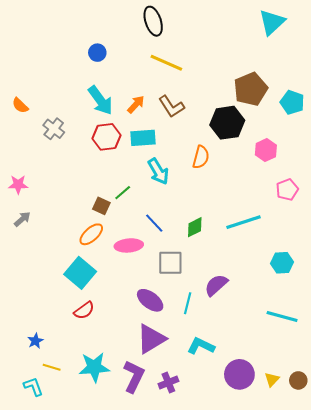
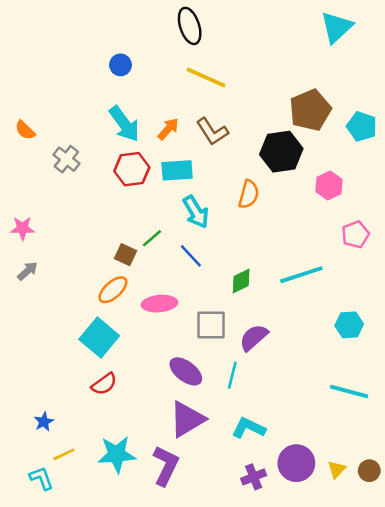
blue line: (154, 223) -> (191, 256), moved
purple semicircle: (216, 285) -> (254, 338), moved
yellow line: (52, 367) -> (64, 454), turned -42
purple cross: (168, 382) -> (254, 477), moved

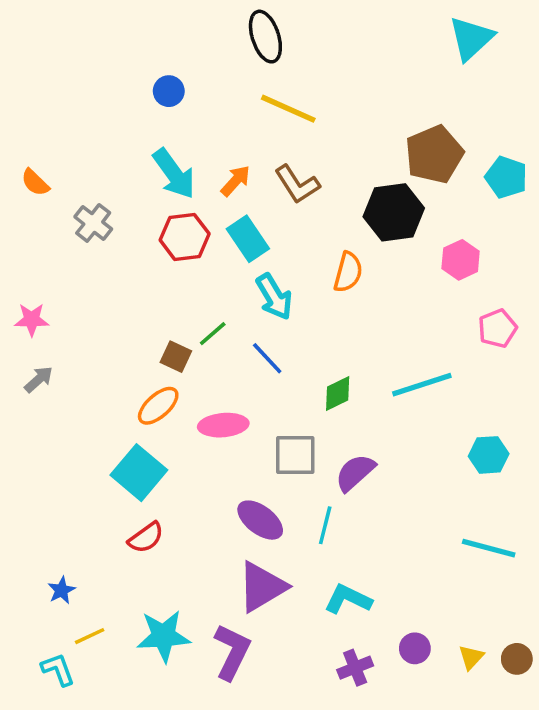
cyan rectangle: (177, 170) -> (248, 239), turned 60
purple circle: (296, 463) -> (415, 648), size x0.6

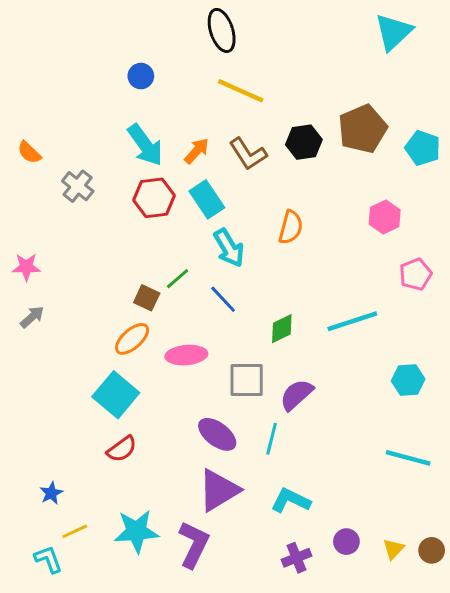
black hexagon: (394, 212) -> (304, 142), moved, size x0.7

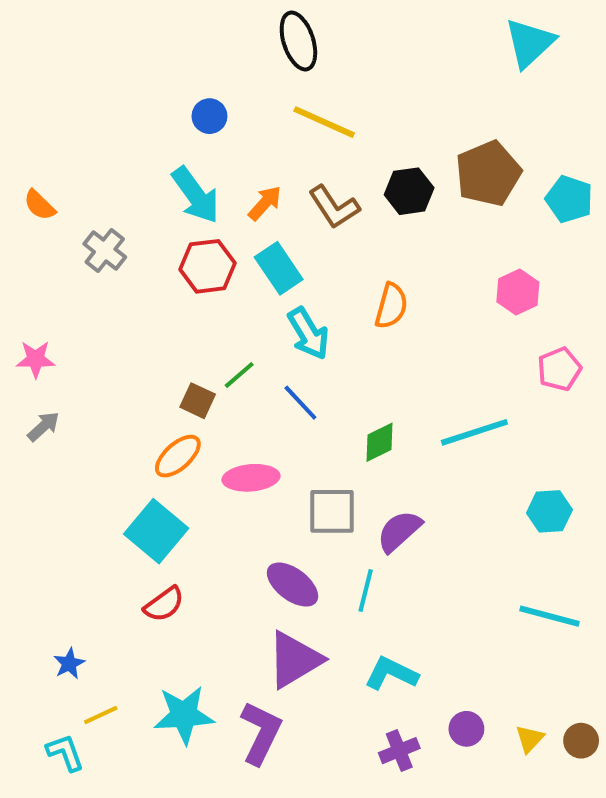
blue circle: (141, 76) -> (209, 116), moved

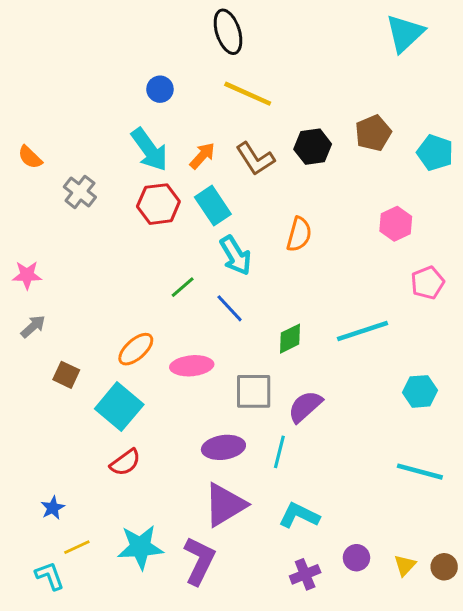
brown pentagon: (488, 173) -> (373, 133), size x0.7
brown square: (198, 401) -> (66, 375), moved
purple ellipse: (293, 585) -> (223, 447), turned -45

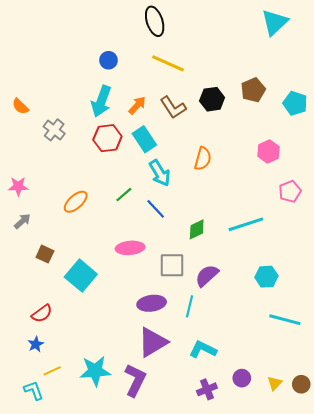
cyan arrow: (149, 150) -> (101, 101), turned 56
orange ellipse: (136, 349) -> (76, 202), moved
cyan hexagon: (420, 391) -> (266, 277), moved
red semicircle: (125, 462) -> (42, 313), moved

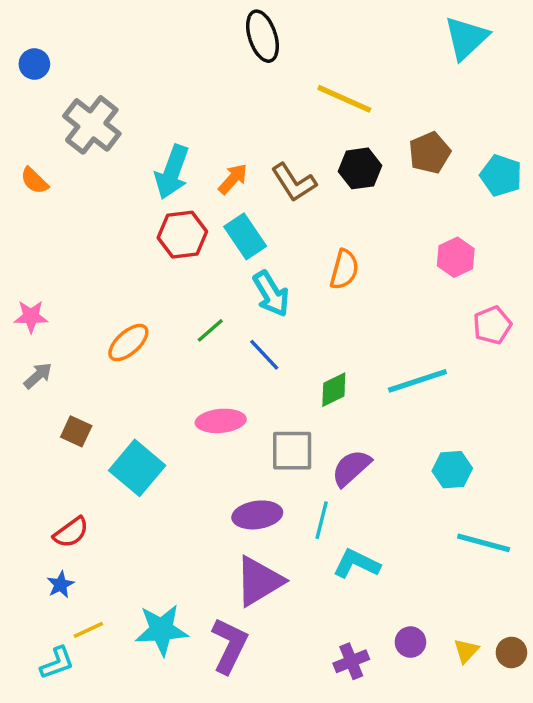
blue circle: (108, 60) -> (34, 64), moved
yellow line: (168, 63) -> (344, 99), moved
gray cross: (54, 130) -> (92, 125), moved, size x1.5
cyan L-shape: (203, 349) -> (356, 564), moved
cyan L-shape: (34, 390) -> (57, 663), turned 90

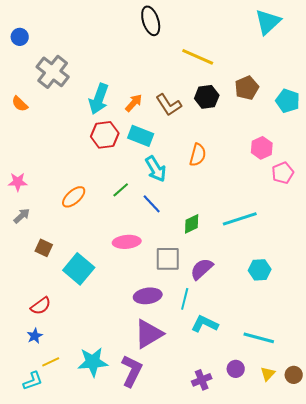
cyan rectangle: (245, 236) -> (141, 136), turned -35
pink pentagon: (492, 325) -> (283, 173), moved
cyan line: (484, 543) -> (259, 338), moved

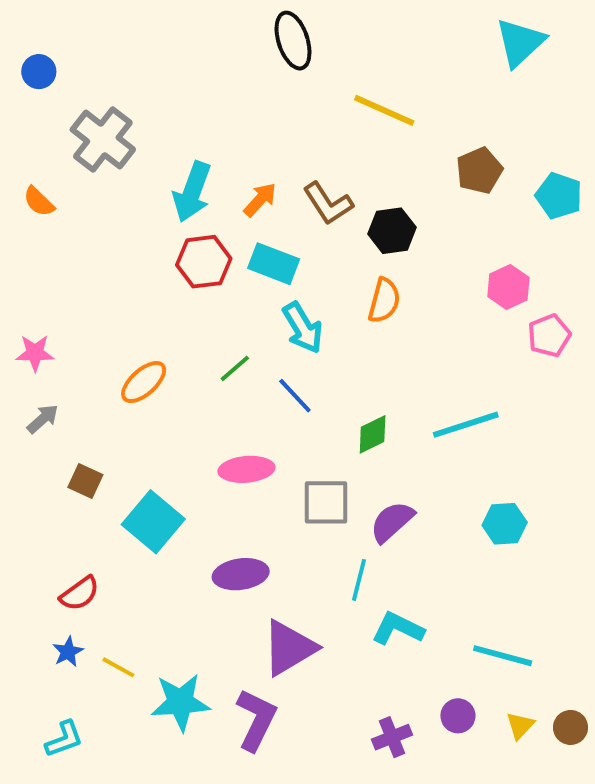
black hexagon: (207, 97) -> (392, 231), moved
purple ellipse: (148, 296) -> (241, 574), moved
yellow line: (51, 362) -> (118, 667), moved, turned 54

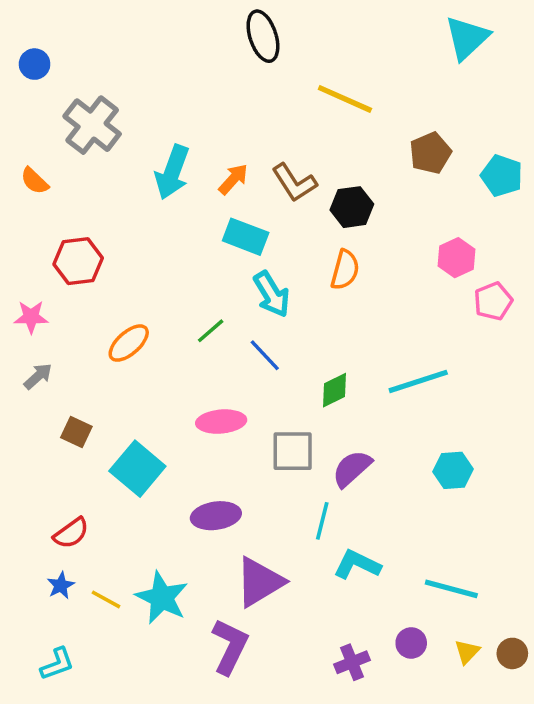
red hexagon: (204, 262) -> (78, 261), moved
cyan star: (180, 702) -> (162, 598), moved, turned 30

